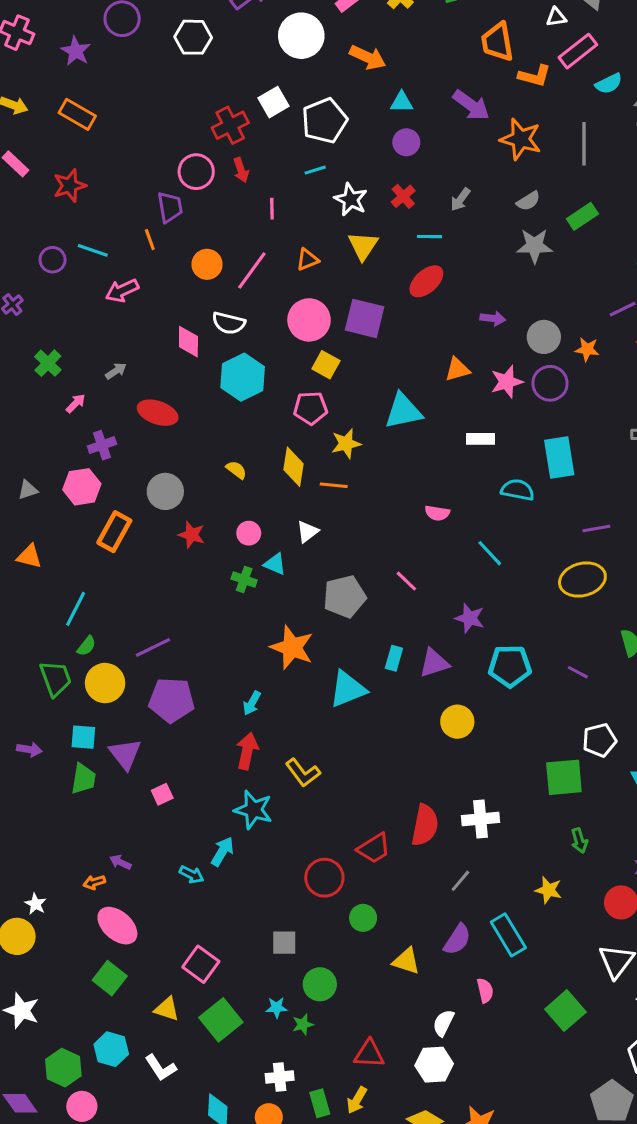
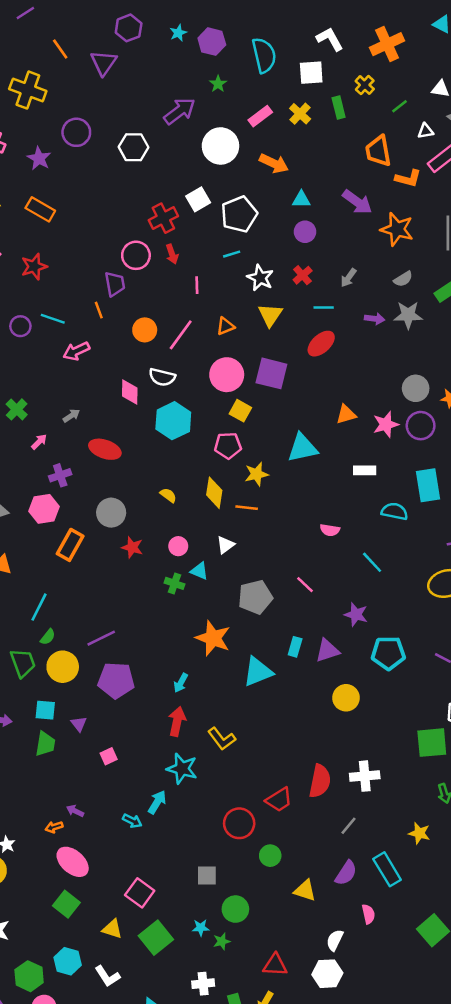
purple arrow: (493, 318) -> (375, 319), moved
purple triangle: (125, 754) -> (79, 724), size x0.6

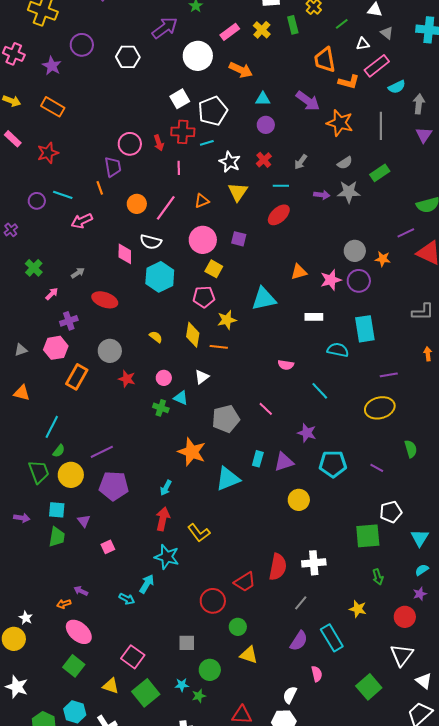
red cross: (163, 218) -> (183, 132), moved, turned 30
purple square: (271, 373) -> (239, 239), size x0.6
yellow triangle: (305, 890) -> (249, 655), moved

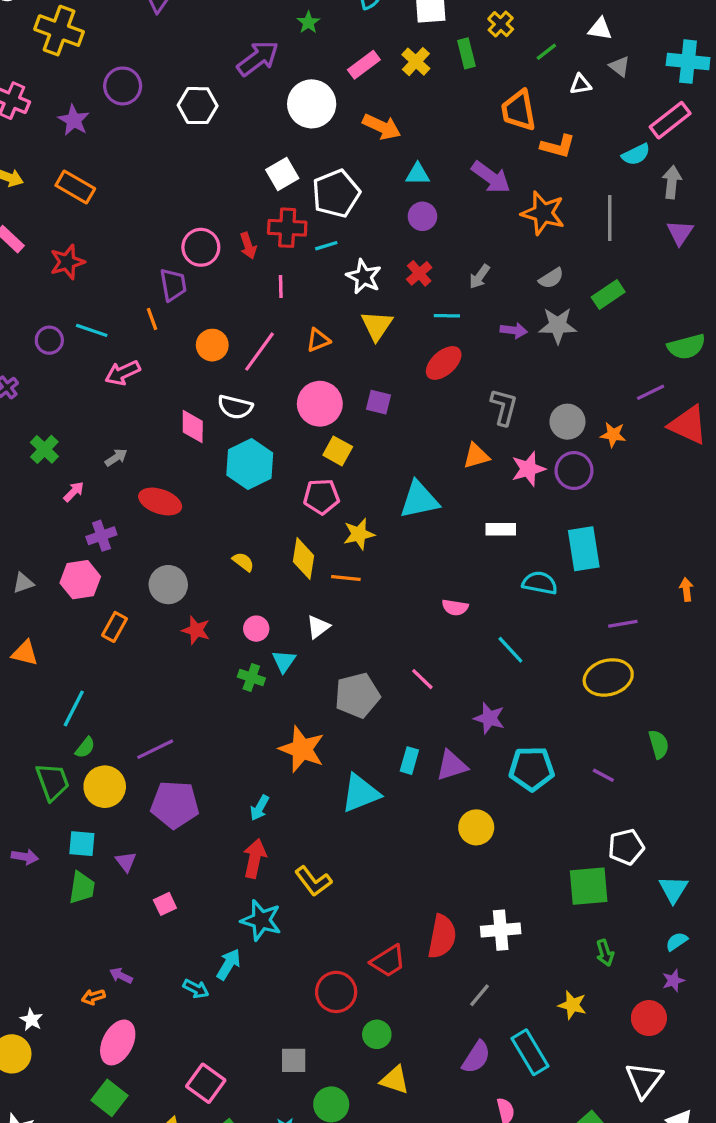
pink rectangle: (377, 66) -> (670, 120), moved
gray L-shape: (423, 312) -> (504, 407), moved, turned -75
orange rectangle: (77, 377) -> (114, 627), size x0.7
cyan triangle: (181, 398) -> (284, 661), turned 42
pink ellipse: (79, 632) -> (118, 1042), turned 76

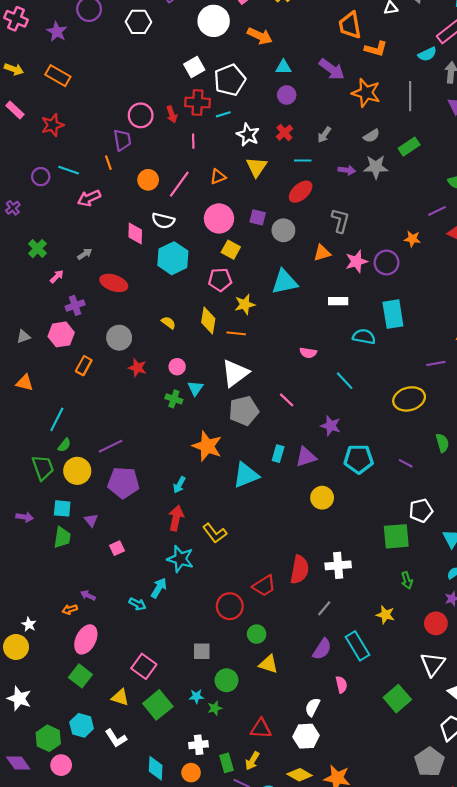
gray circle: (567, 422) -> (283, 230), moved
purple line: (623, 624) -> (436, 363), moved
white triangle: (318, 627) -> (235, 373), moved, size x1.8

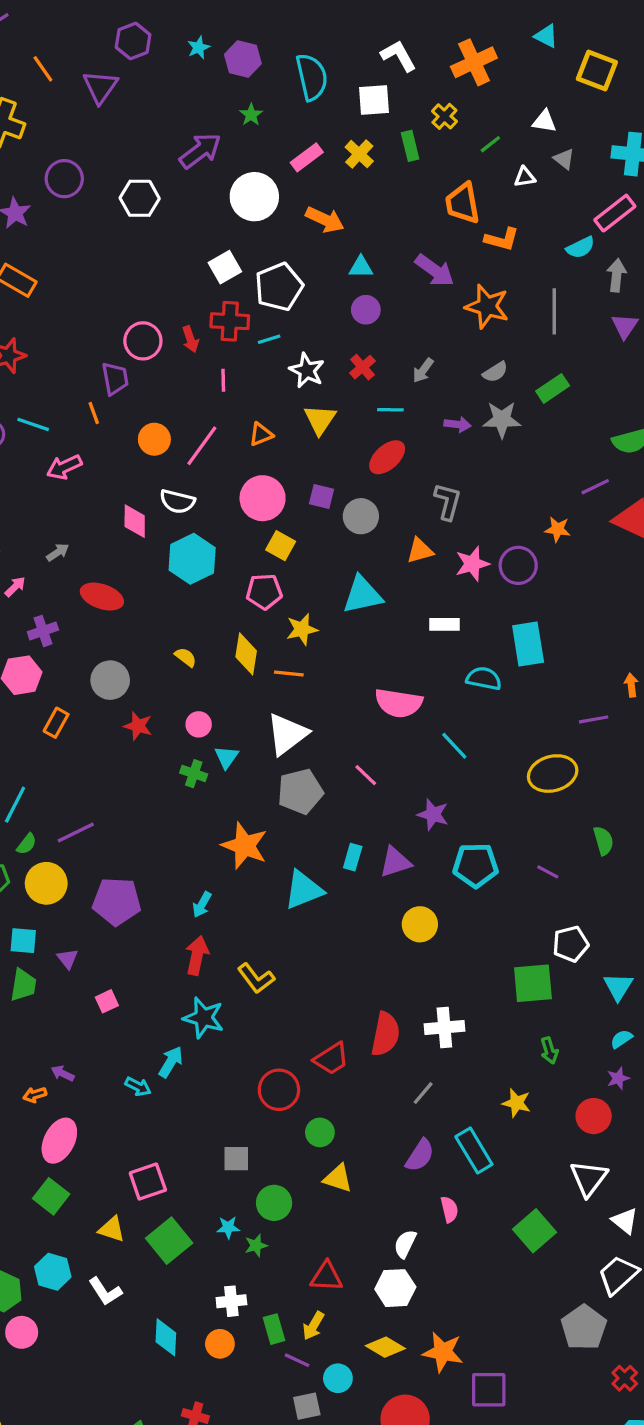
pink semicircle: (308, 353) -> (399, 703), size x1.8
purple line: (111, 446) -> (76, 833), moved
pink square: (144, 666) -> (148, 1182), turned 35

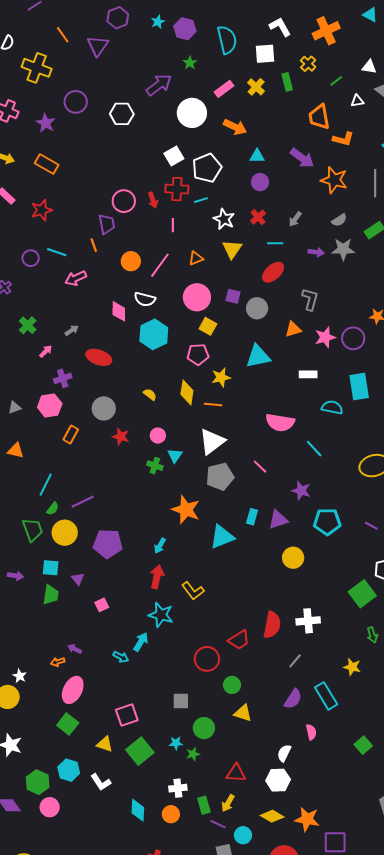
green square: (533, 983) -> (362, 594), turned -32
green square: (535, 1231) -> (363, 745), size x0.7

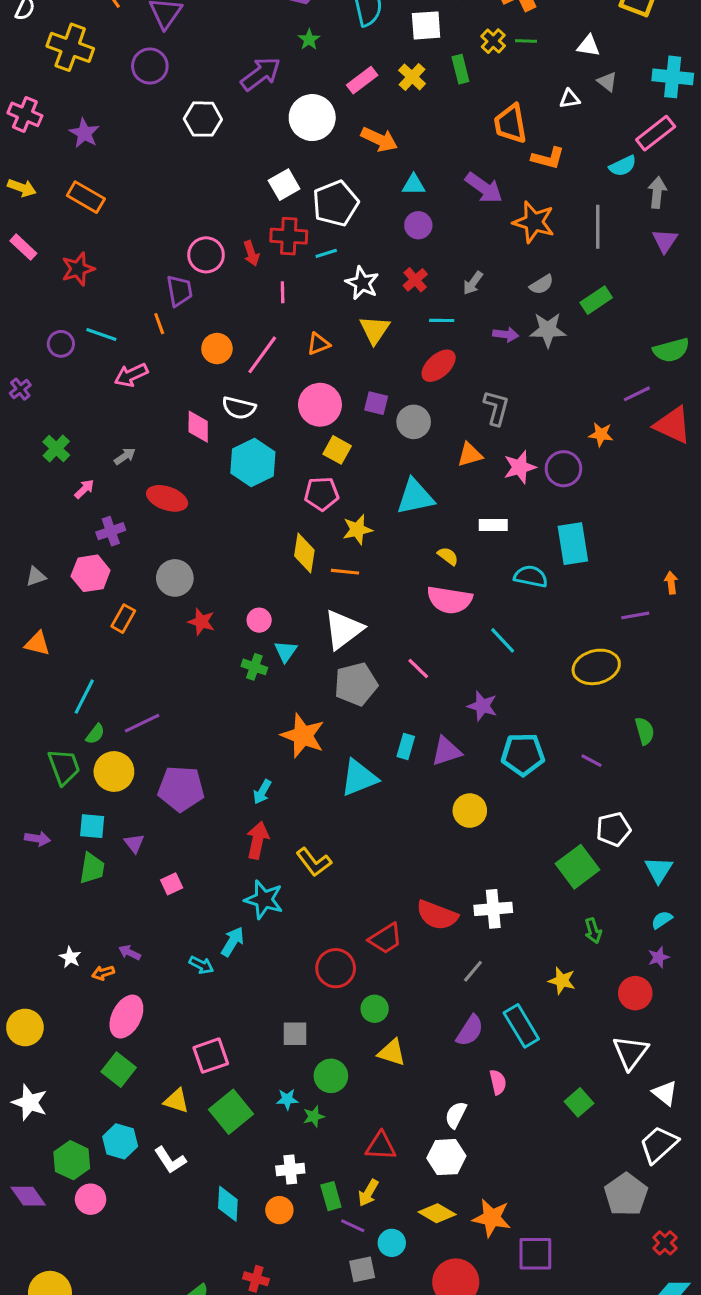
green line: (336, 81) -> (526, 41), moved, turned 40
purple circle: (76, 102) -> (150, 66), moved
yellow semicircle: (150, 394) -> (448, 556), moved
red semicircle: (272, 625) -> (437, 915), turned 100
white star: (20, 676) -> (70, 957), moved

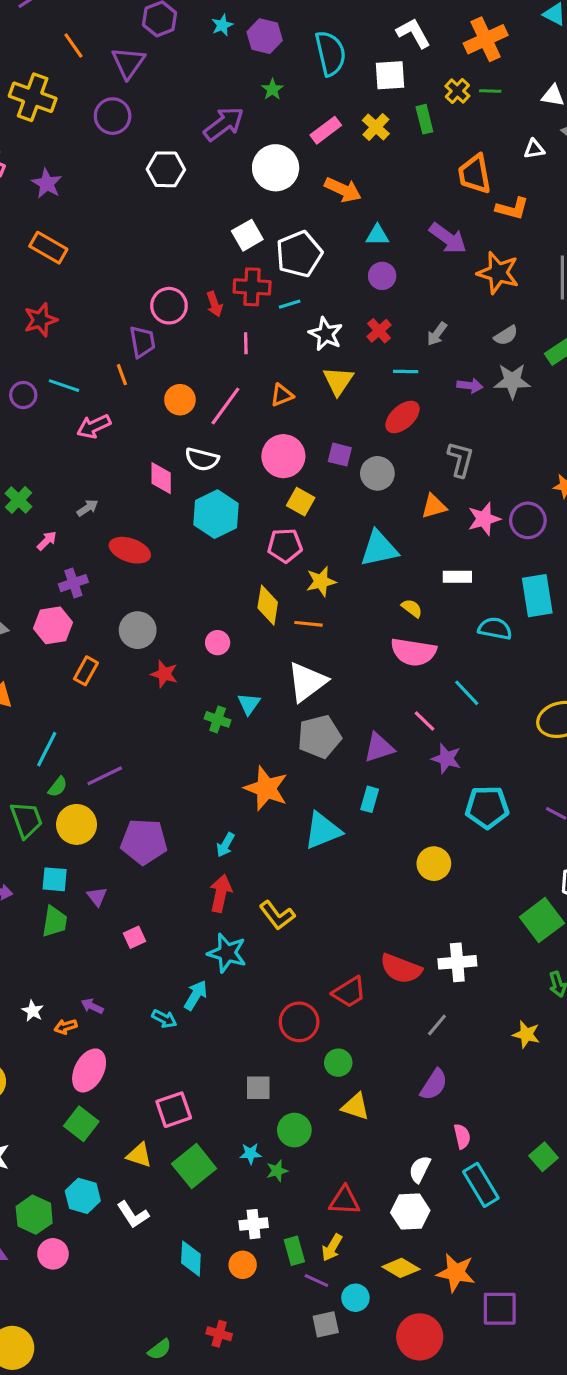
pink circle: (259, 620) -> (218, 643), moved
pink line: (418, 668) -> (424, 721), moved
purple triangle: (446, 751) -> (379, 748), moved
cyan rectangle: (521, 1026) -> (481, 1185), moved

